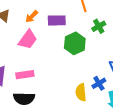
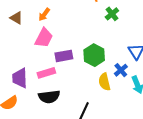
purple rectangle: (57, 20) -> (64, 56), moved
green hexagon: (75, 43) -> (94, 55), moved

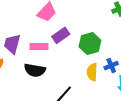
purple rectangle: (64, 56) -> (61, 35), turned -42

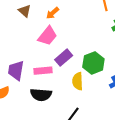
yellow semicircle: (92, 72) -> (78, 81), moved

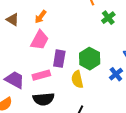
purple rectangle: (64, 58) -> (59, 59), turned -30
purple trapezoid: (16, 71) -> (15, 80), turned 120

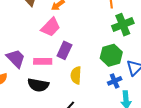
green cross: (108, 18) -> (123, 25), size x1.5
green hexagon: (90, 59) -> (111, 55), moved

